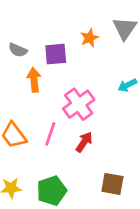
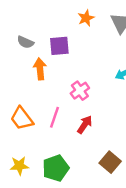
orange star: (89, 38) -> (86, 18), moved
pink cross: (79, 104) -> (80, 91), size x0.7
brown square: (112, 184) -> (110, 162), turned 30

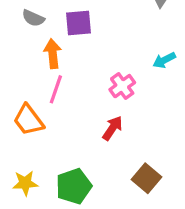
pink cross: (80, 91) -> (122, 86), moved
pink line: (54, 117) -> (56, 89), moved

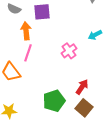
red arrow: (113, 128) -> (82, 87), moved
green pentagon: (74, 186) -> (54, 101), moved

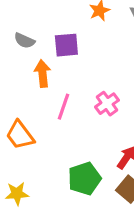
pink line: (28, 53) -> (63, 107), moved

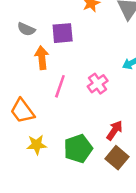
yellow star: (17, 194) -> (37, 145), moved

